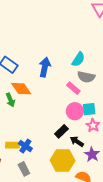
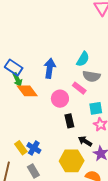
green arrow: (10, 100) -> (17, 80), moved
pink circle: (75, 111) -> (60, 99), moved
black rectangle: (61, 131) -> (69, 121), moved, turned -56
yellow rectangle: (12, 145) -> (21, 148), turned 56

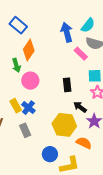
blue arrow: (50, 68) -> (67, 32), moved, turned -30
green arrow: (17, 80) -> (16, 65), moved
orange diamond: (27, 91) -> (29, 50), turned 65
pink circle: (60, 99) -> (30, 81), moved

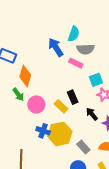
yellow rectangle: (16, 106) -> (61, 106), moved
black arrow: (80, 107) -> (92, 114), turned 32
yellow hexagon: (64, 125) -> (60, 134), moved
gray rectangle: (25, 130) -> (83, 147), moved

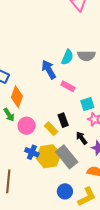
gray semicircle: (85, 49) -> (86, 56), moved
gray rectangle: (83, 147) -> (67, 157), moved, size x1.6

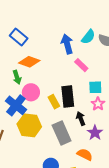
orange diamond: (17, 97) -> (29, 62), turned 75
black rectangle: (63, 120) -> (68, 97), size x1.5
blue cross: (32, 152) -> (16, 105), moved, size x1.5
yellow hexagon: (48, 156) -> (29, 125), moved

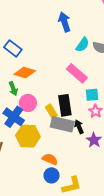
blue arrow: (67, 44) -> (64, 22), moved
pink rectangle: (81, 65) -> (77, 73), size x1.5
gray rectangle: (62, 133) -> (62, 124), moved, turned -50
orange semicircle: (85, 154) -> (50, 159), moved

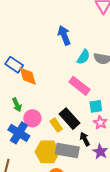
orange diamond: (25, 73) -> (28, 76), moved, turned 60
black rectangle: (65, 105) -> (69, 119), turned -30
gray rectangle: (62, 124) -> (67, 150), moved
yellow hexagon: (28, 136) -> (47, 152), moved

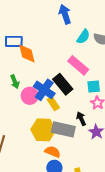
blue rectangle: (14, 65) -> (14, 41), turned -36
black rectangle: (69, 119) -> (63, 84), moved
blue cross: (19, 133) -> (44, 90), moved

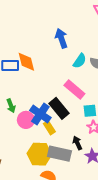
orange diamond: (27, 53) -> (26, 62), moved

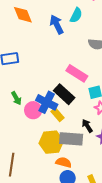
cyan semicircle: (80, 61) -> (76, 15), moved
orange diamond: (26, 62) -> (23, 15), moved

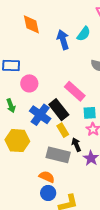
pink circle: (33, 110) -> (29, 83), moved
yellow rectangle: (57, 115) -> (63, 130), moved
yellow hexagon: (51, 142) -> (17, 141), moved

